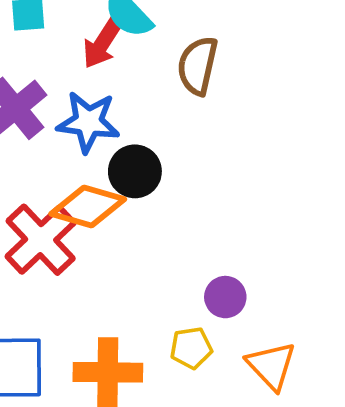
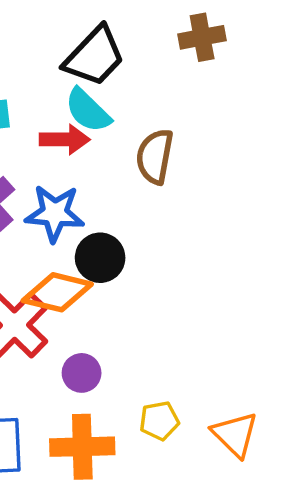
red arrow: (102, 44) -> (65, 139), turned -120
purple circle: (225, 297) -> (82, 373), moved

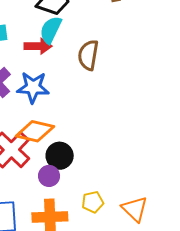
cyan semicircle: (88, 110) -> (51, 30), turned 72
black circle: (100, 258) -> (60, 156), moved

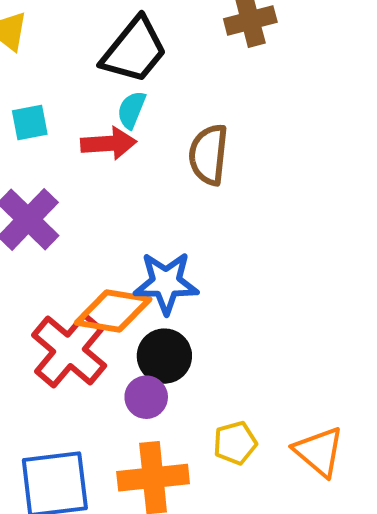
cyan semicircle: (51, 30) -> (131, 110), size x0.7
blue star: (33, 87) -> (166, 283), moved

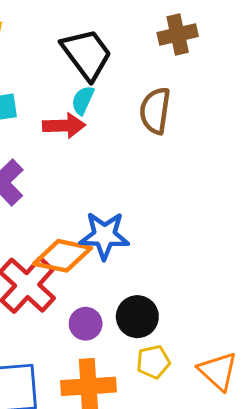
black trapezoid: (134, 50) -> (87, 54), turned -78
brown semicircle: (208, 155) -> (155, 111), moved
black circle: (164, 356) -> (137, 317), moved

